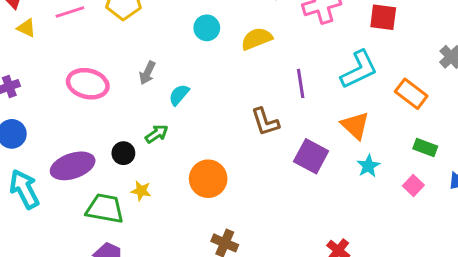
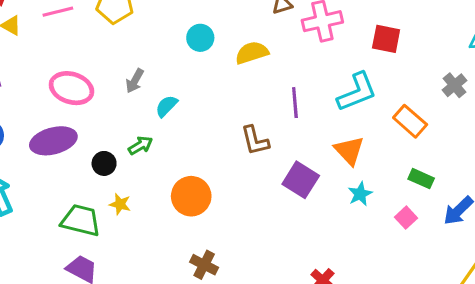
purple ellipse: (73, 166) -> (53, 141), moved

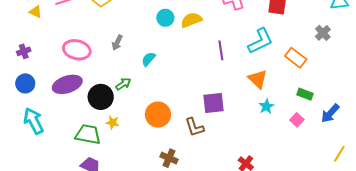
cyan circle: (200, 38) -> (165, 18), moved
cyan semicircle: (166, 106) -> (148, 59), moved
brown L-shape: (255, 141) -> (194, 127), moved
black circle: (104, 163) -> (101, 97), size x1.6
purple square: (301, 180) -> (214, 103), moved, turned -35

